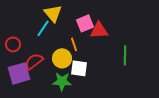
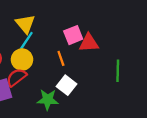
yellow triangle: (53, 13) -> (25, 24), moved
yellow circle: (62, 58) -> (22, 60), moved
white square: (79, 68) -> (67, 85), turned 30

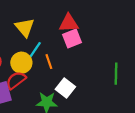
cyan line: (26, 41) -> (35, 51), moved
red triangle: (89, 43) -> (69, 23), moved
orange line: (61, 58) -> (49, 62), moved

